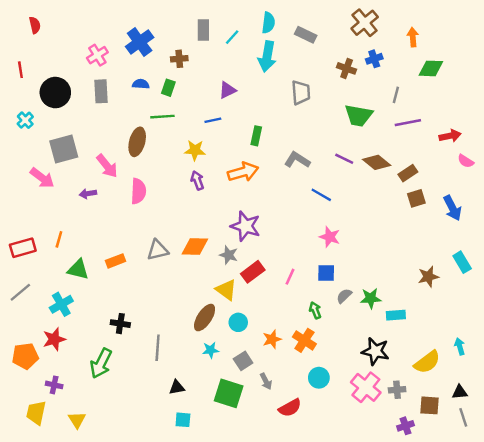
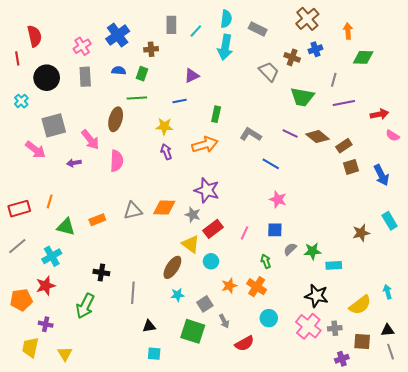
red semicircle: (35, 25) -> (34, 36), moved, size x1.5
gray trapezoid: (301, 93) -> (269, 72), moved, turned -40
cyan circle: (238, 322) -> (211, 261), moved

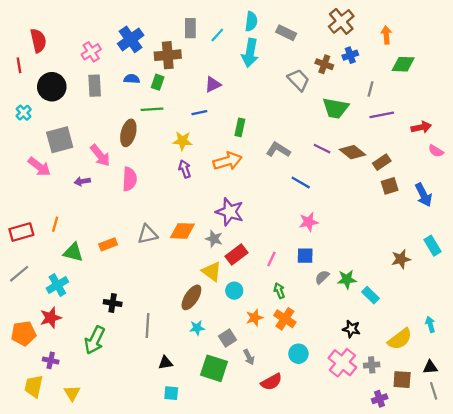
brown cross: (151, 49) -> (168, 55), size x1.6
pink star: (278, 199) -> (309, 222), turned -30
green arrow: (266, 261) -> (279, 291), moved
cyan rectangle: (334, 265) -> (371, 295), turned 49
black star: (316, 296) -> (351, 329), size x0.7

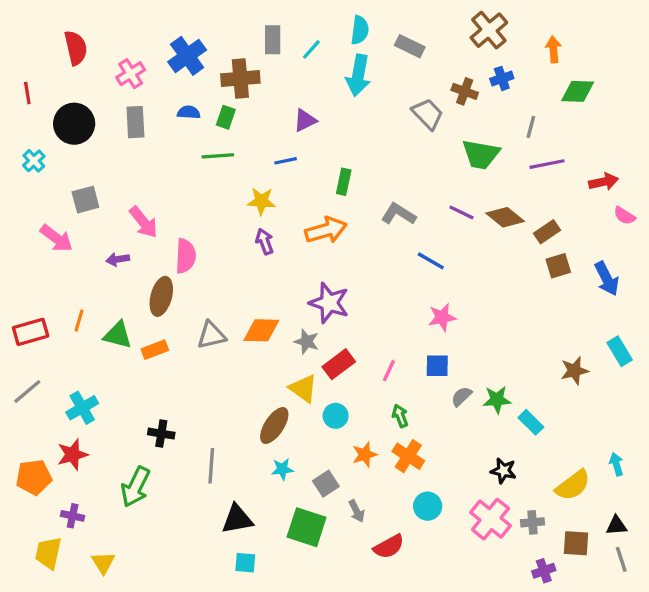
red semicircle: (38, 41) -> (76, 48), moved
brown ellipse: (128, 133) -> (161, 296), moved
gray square: (60, 140) -> (85, 200), size x0.7
green triangle: (73, 252) -> (118, 335), moved
black triangle: (166, 363) -> (237, 519), size x1.5

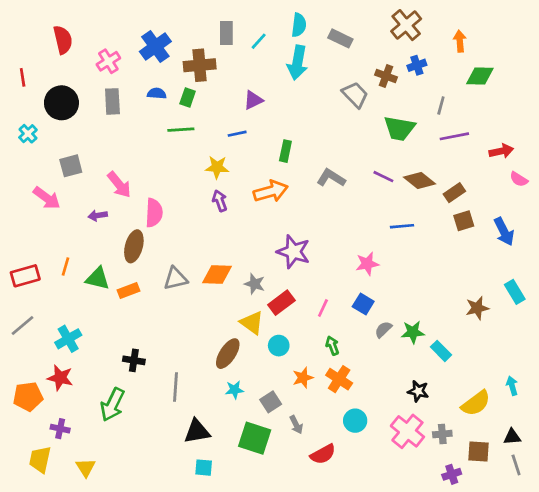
blue line: (431, 261) -> (402, 226), moved, turned -35
purple star: (329, 303) -> (293, 252), moved
blue square: (437, 366) -> (363, 304), turned 30
red star: (73, 455) -> (60, 378), turned 30

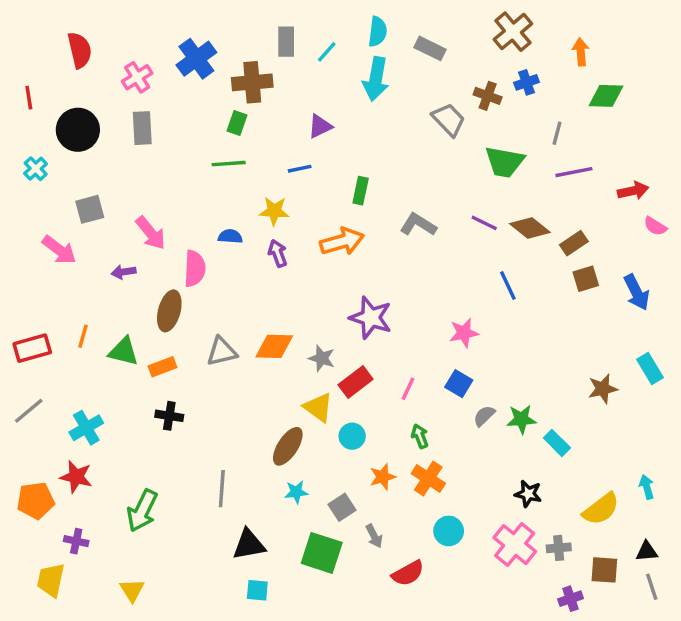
blue semicircle: (157, 93) -> (230, 236), moved
blue line: (402, 226) -> (508, 285), turned 70
black cross: (134, 360) -> (169, 416), moved
yellow triangle: (86, 468) -> (132, 590), moved

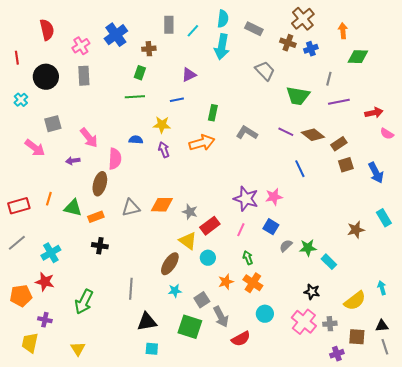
brown cross: (252, 82) -> (149, 49), size x0.6
brown cross: (488, 96) -> (288, 43), moved
purple star: (371, 318) -> (246, 199), moved
gray arrow: (374, 536) -> (221, 317), size x1.5

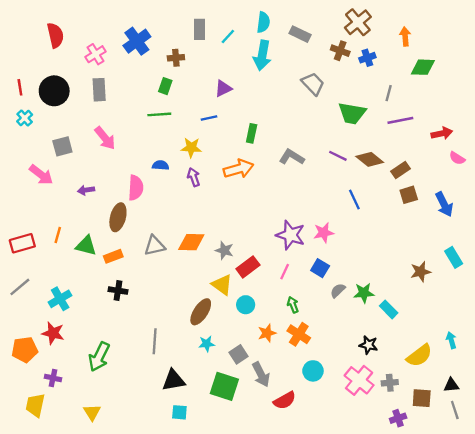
red line: (17, 58) -> (20, 87), moved
pink arrow: (89, 138) -> (105, 138), moved

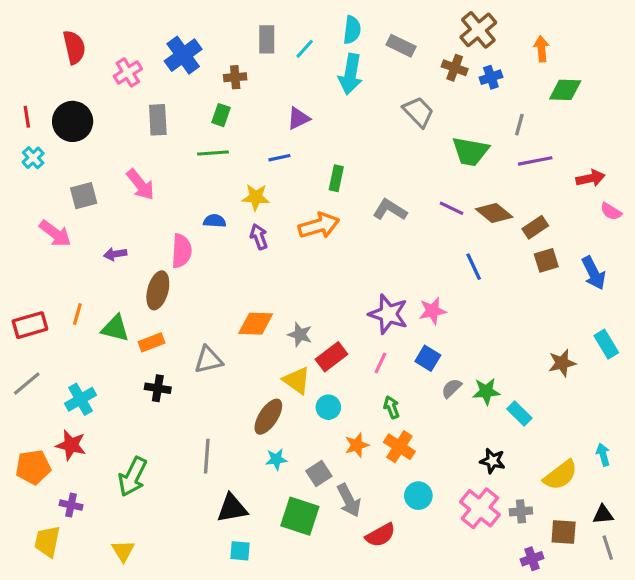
gray rectangle: (99, 90) -> (158, 120), moved
gray triangle: (155, 246) -> (208, 360), moved

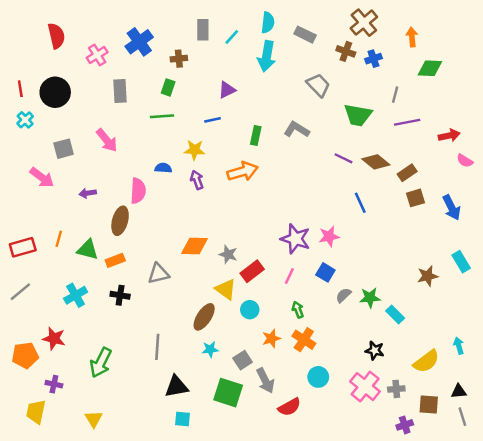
gray L-shape: (390, 210) -> (297, 129), moved
cyan cross: (80, 399) -> (76, 295), moved

